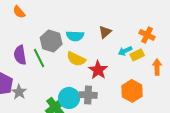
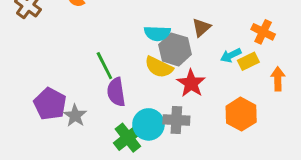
gray hexagon: (51, 41) -> (175, 49), moved
purple semicircle: (20, 55) -> (116, 92), moved

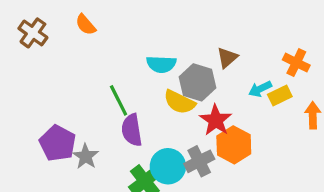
cyan semicircle: (157, 33) -> (161, 64), moved
orange hexagon: (241, 114) -> (234, 145), moved
gray cross: (176, 120) -> (199, 161), turned -30

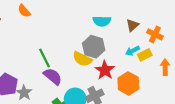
brown triangle: (227, 58) -> (132, 25), moved
cyan semicircle: (161, 64) -> (102, 21), moved
purple semicircle: (132, 130) -> (53, 76), turned 138
orange hexagon: (234, 145) -> (128, 83), moved

